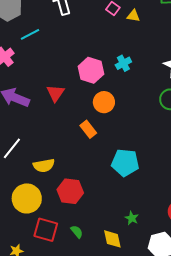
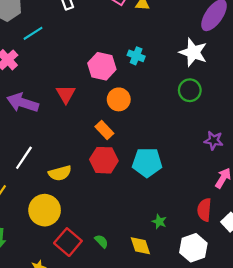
cyan cross: (123, 63) -> (136, 56), turned -35
red hexagon: (70, 191) -> (104, 160), moved
red square: (46, 230) -> (68, 242), turned 30

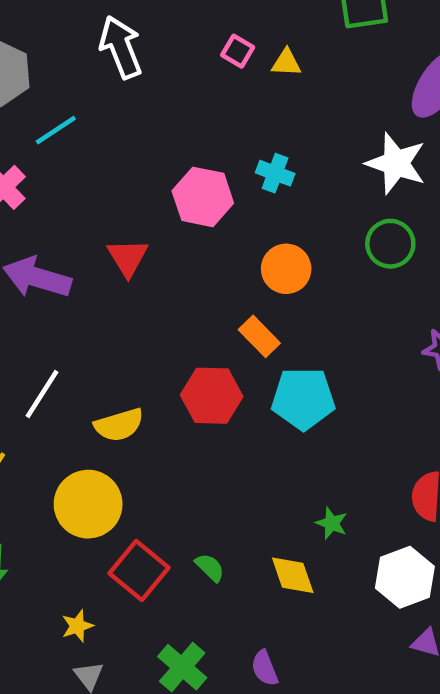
orange circle: (119, 99) -> (286, 269), moved
orange rectangle: (104, 130) -> (259, 336), moved

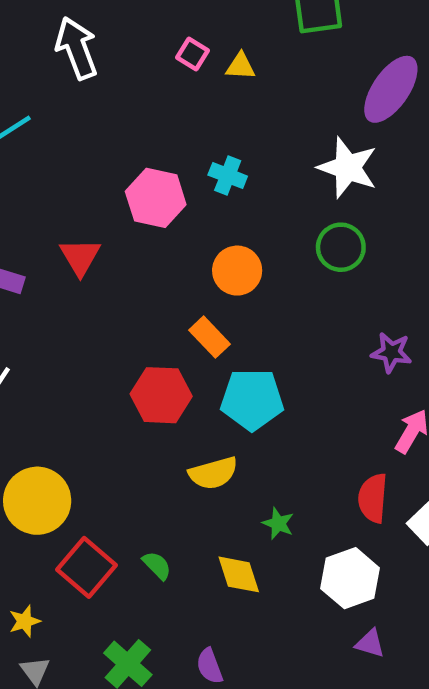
yellow semicircle: (119, 425) -> (213, 473), moved

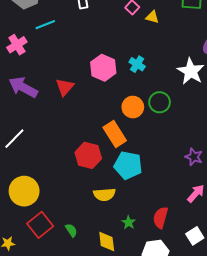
green circle: (341, 247) -> (160, 102), moved
orange rectangle: (209, 337) -> (115, 134), size x1.4
red semicircle: (373, 498) -> (161, 218), moved

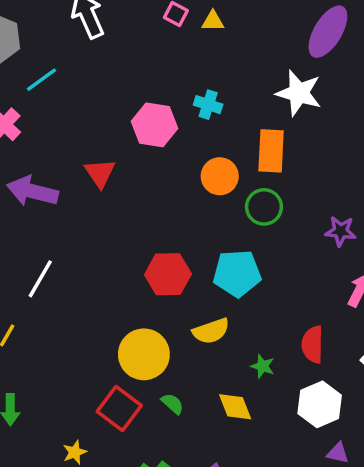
green circle: (160, 102) -> (264, 207), moved
orange rectangle: (115, 134) -> (271, 151), moved, turned 50
yellow circle: (24, 191) -> (144, 354), moved

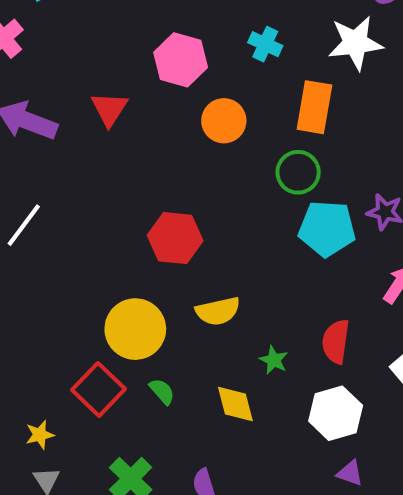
white star: (299, 93) -> (355, 43), turned -30
cyan cross: (208, 105) -> (265, 44), moved
orange circle: (220, 176) -> (224, 121), moved
cyan pentagon: (237, 273) -> (327, 229), moved

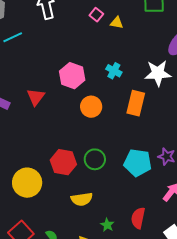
green circle: (298, 172) -> (95, 159), moved
yellow circle: (135, 329) -> (27, 183), moved

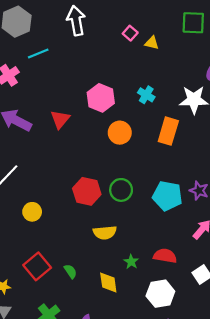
yellow circle: (27, 183) -> (32, 212), moved, size x0.6
red semicircle: (138, 218) -> (165, 256), turned 85

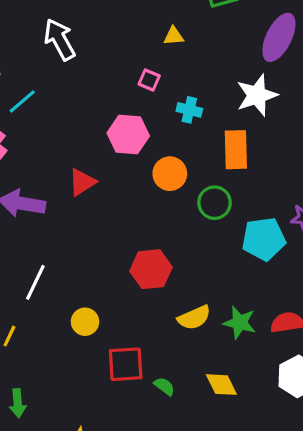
pink square: (130, 33) -> (149, 80), moved
red triangle: (60, 119) -> (82, 182), turned 36
green circle: (121, 190) -> (215, 203), moved
green star: (131, 262) -> (240, 323), moved, size x1.5
red square: (37, 266) -> (126, 364), moved, turned -36

